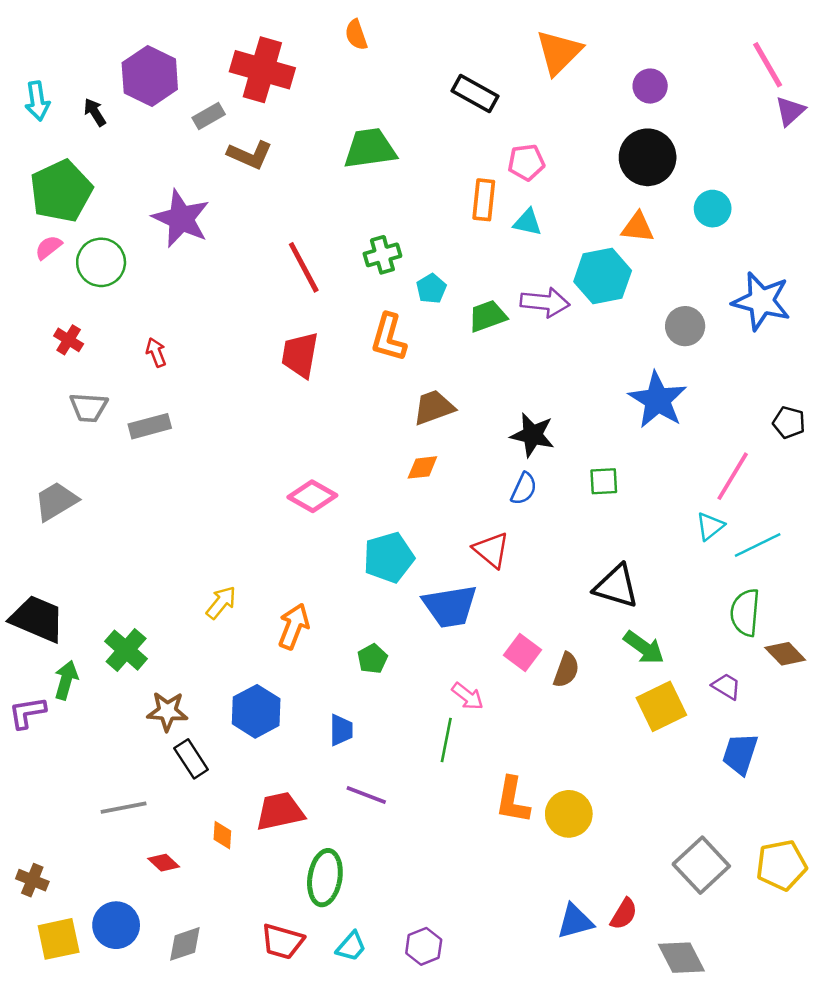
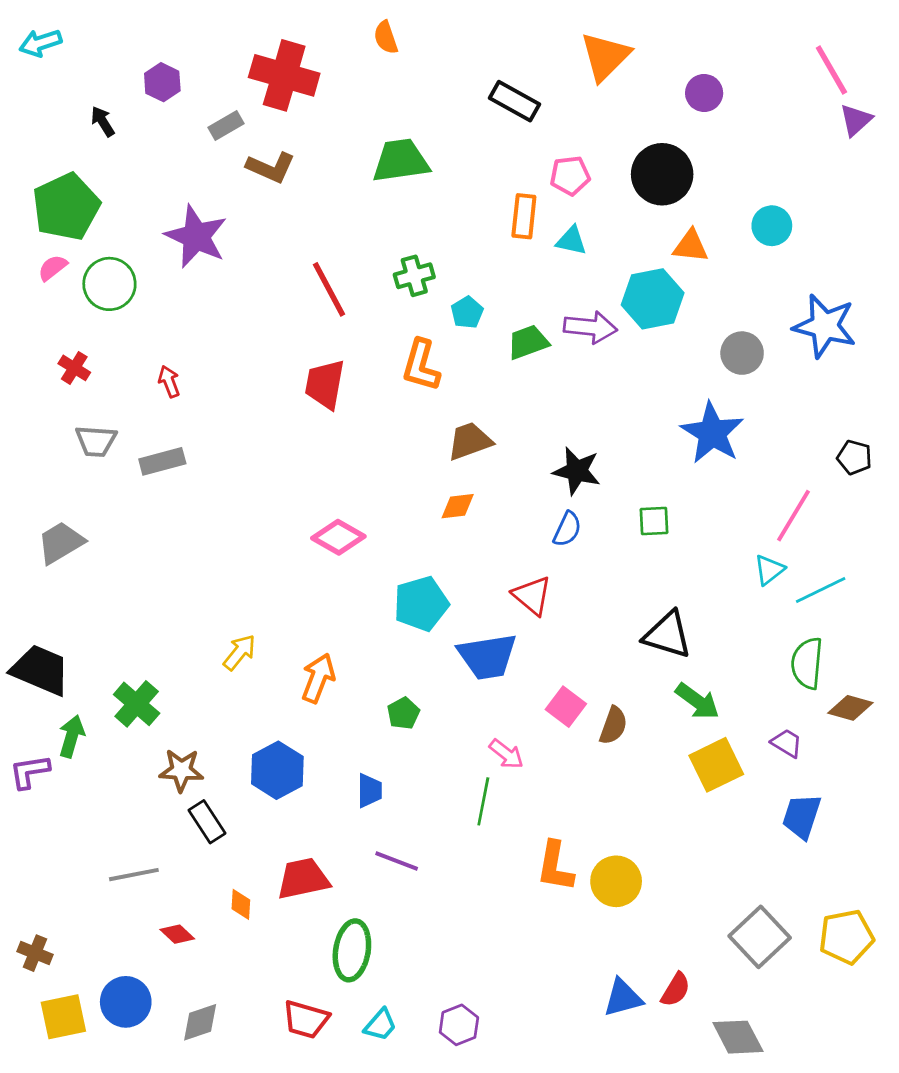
purple hexagon: (150, 76) -> (162, 82), size x0.6
cyan arrow: (37, 101) -> (40, 43), moved, turned 81
black circle: (648, 157) -> (662, 174), moved
brown diamond: (785, 654) -> (850, 708), turned -30

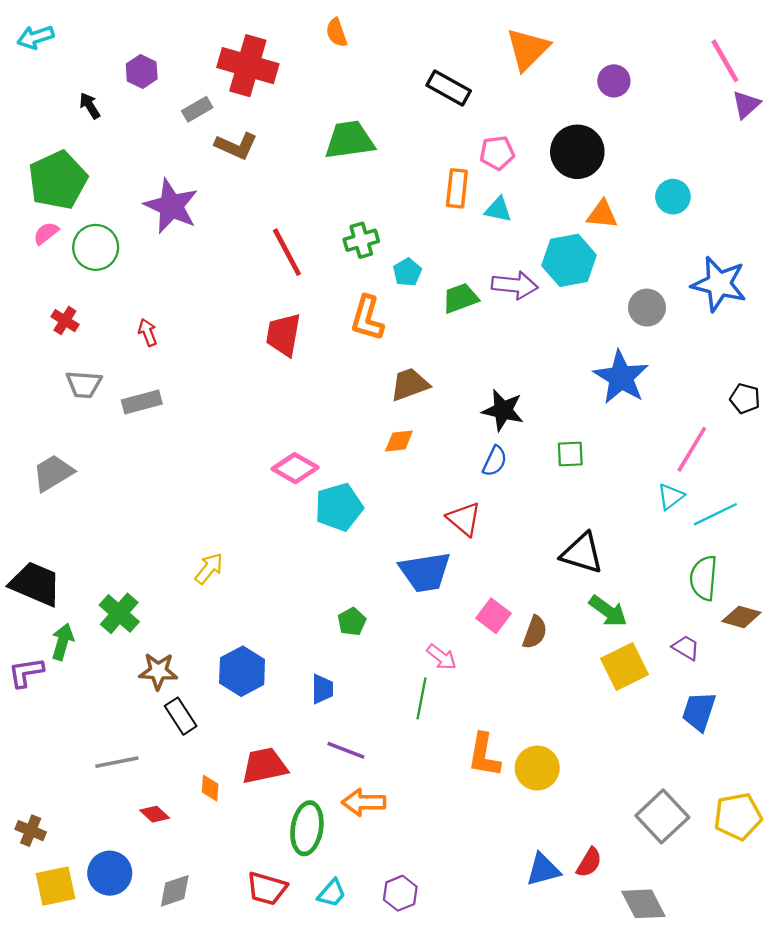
cyan pentagon: (421, 604) -> (339, 507), moved
orange arrow: (318, 678) -> (364, 802), moved, turned -111

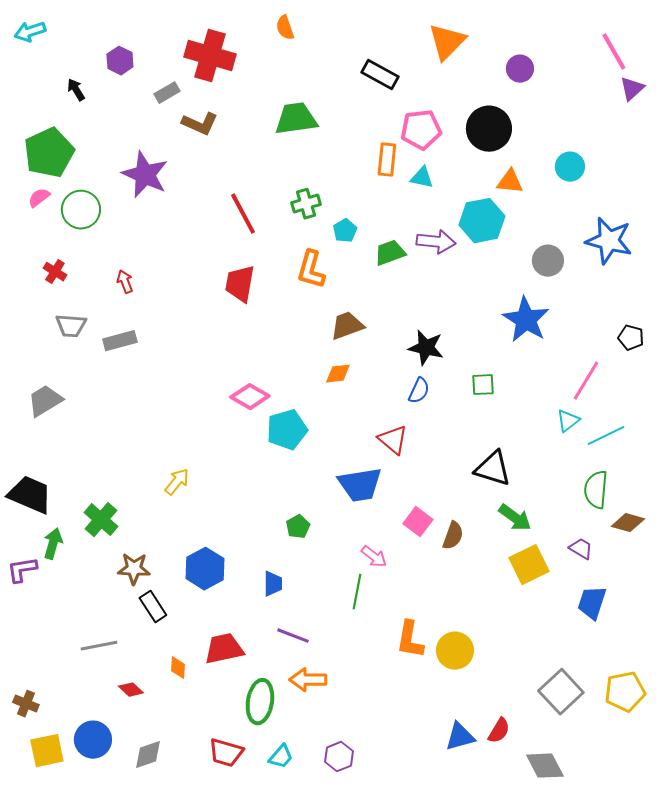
pink pentagon: (497, 153) -> (421, 130), size x1.4

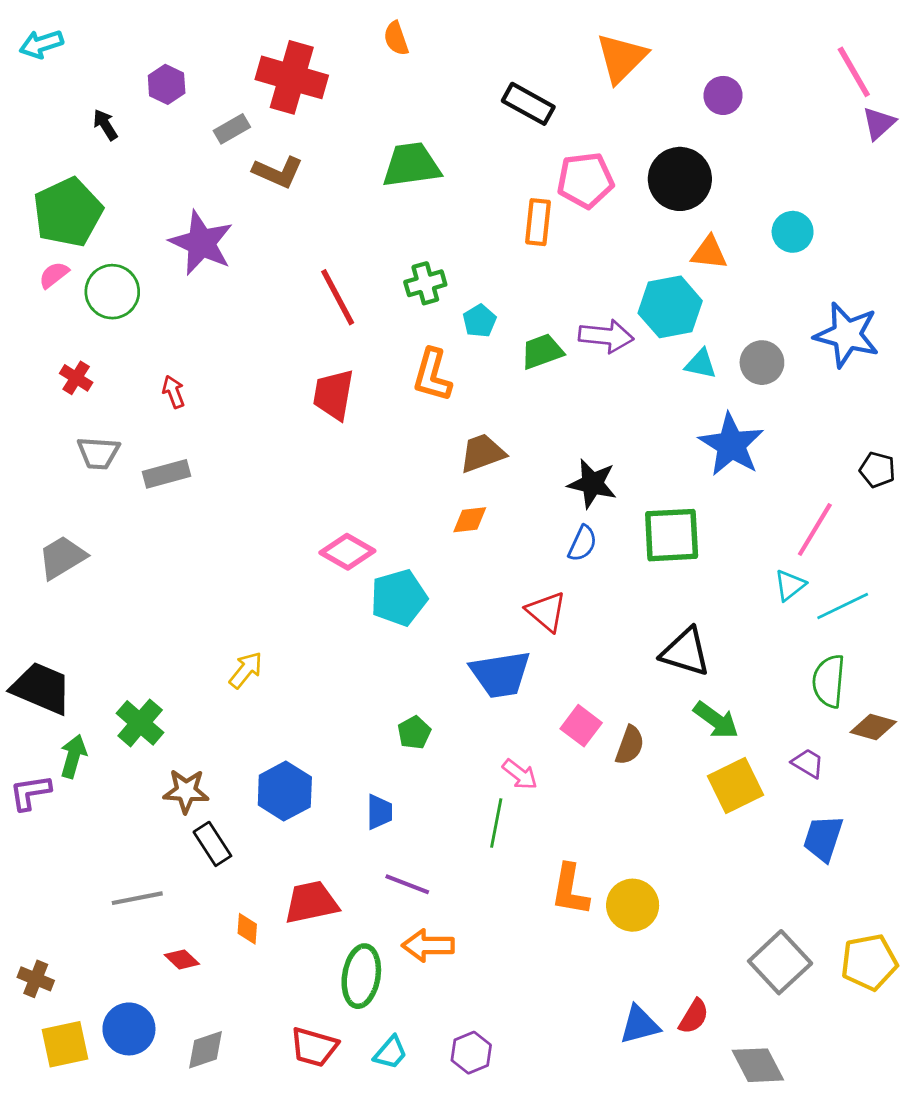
cyan triangle: (422, 178) -> (701, 364), moved
green square: (483, 385) -> (672, 535), size x1.8

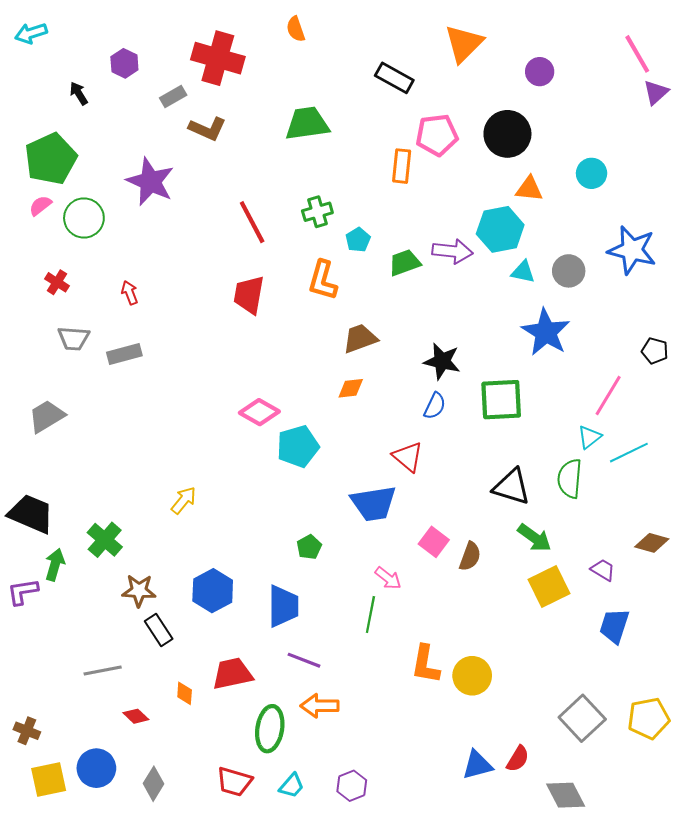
green semicircle: (829, 681) -> (570, 479), moved
blue trapezoid: (379, 812) -> (283, 606), size x1.6
gray diamond: (205, 1050) -> (153, 784), turned -40

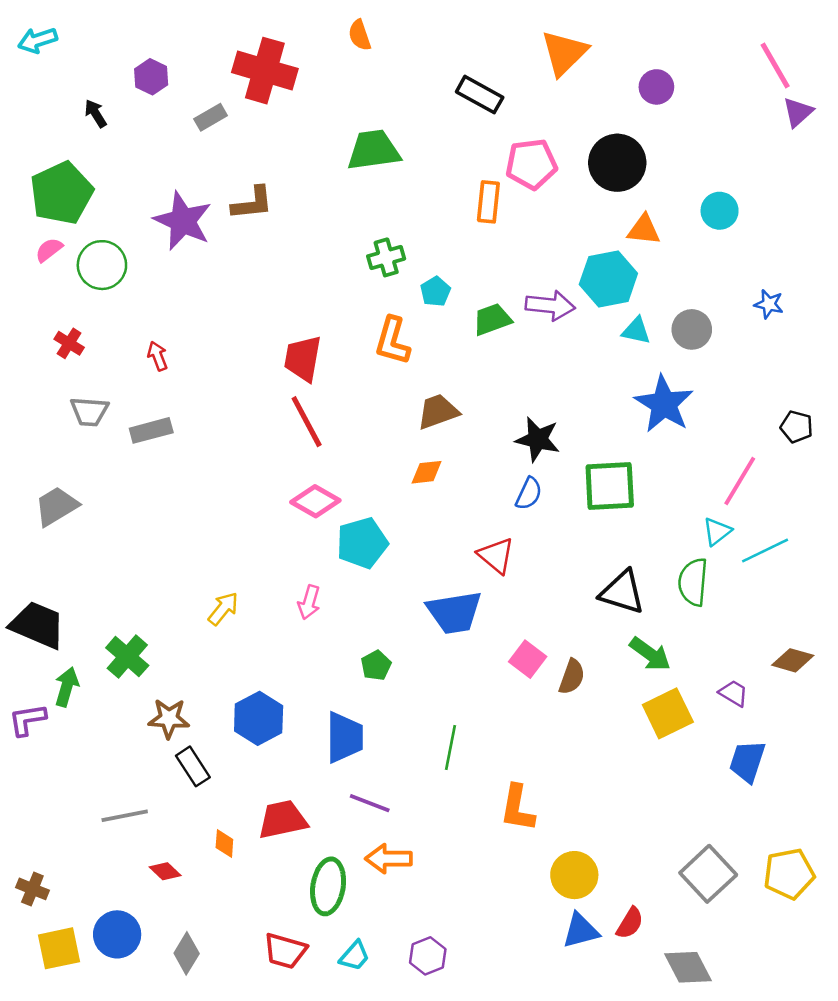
brown L-shape: (207, 129) -> (252, 203), moved, turned -30
red line: (252, 222) -> (307, 422), moved
blue star: (632, 250) -> (769, 304), size x0.5
pink arrow: (388, 578) -> (309, 602), moved, turned 68
yellow circle: (472, 676) -> (574, 875), moved

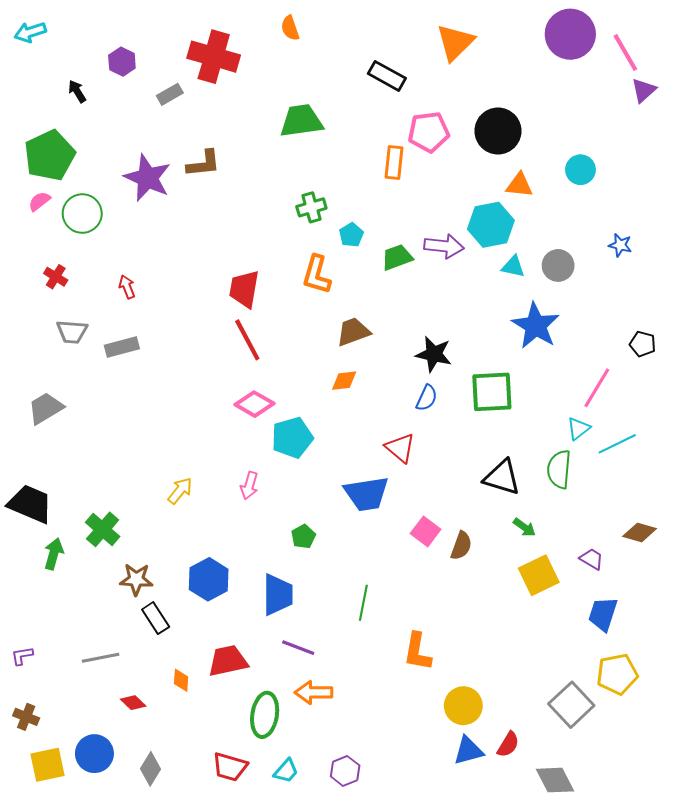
purple circle: (656, 87) -> (570, 34), moved, size x1.8
green arrow: (650, 654) -> (524, 527), size x0.7
purple L-shape: (27, 720) -> (22, 656), moved, size x0.7
yellow pentagon: (789, 874) -> (617, 674), moved

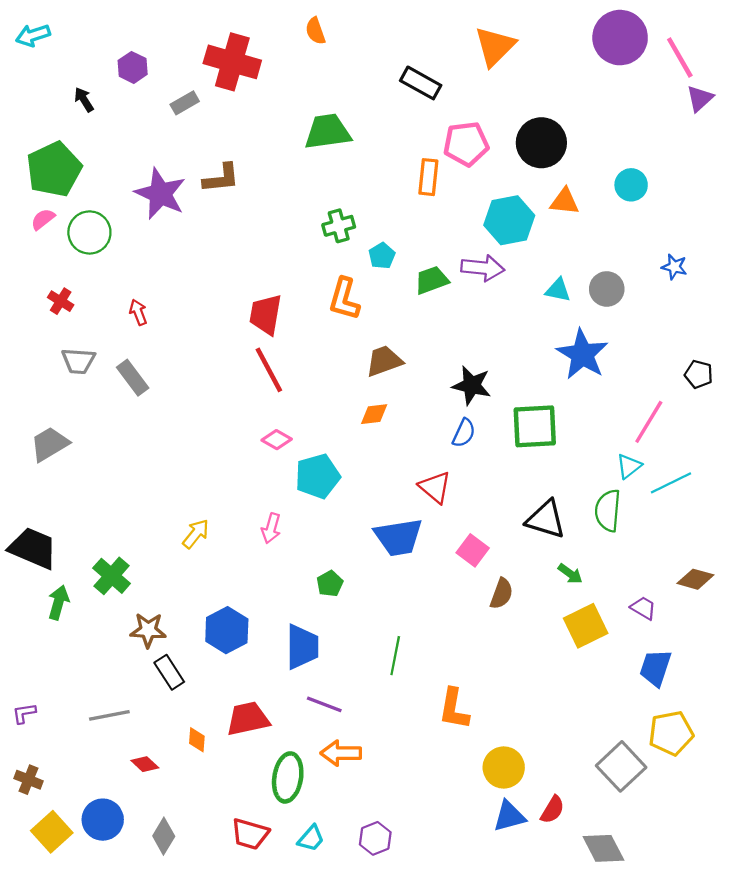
cyan hexagon: (491, 225) -> (509, 220), moved
gray rectangle: (122, 347) -> (133, 378), turned 68
pink diamond: (254, 404) -> (277, 440), size x0.7
pink square: (426, 531) -> (473, 550), moved
yellow square: (48, 765) -> (52, 832), turned -30

